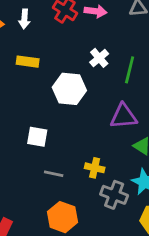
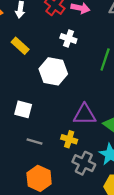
white cross: (99, 58) -> (68, 39), moved, turned -35
yellow rectangle: (28, 62) -> (20, 46), turned 30
purple triangle: (124, 116) -> (85, 114), moved

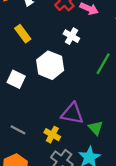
white square: (23, 109) -> (16, 79), moved

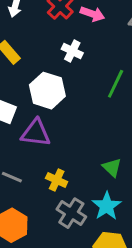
purple triangle: (72, 113) -> (36, 133), moved

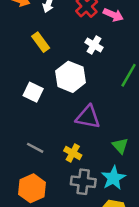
purple triangle: (36, 133) -> (88, 117), moved
gray cross: (71, 213) -> (83, 182), turned -30

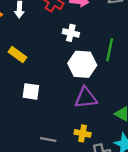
yellow rectangle: (41, 42) -> (17, 55), moved
white hexagon: (71, 77) -> (82, 64), moved

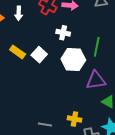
white square: (31, 91) -> (39, 55), moved, turned 35
purple triangle: (86, 98) -> (96, 80), moved

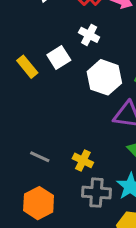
white cross: (63, 33) -> (89, 35), moved
yellow rectangle: (18, 52) -> (27, 67), moved

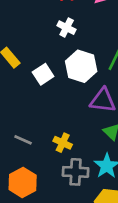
white square: (59, 57) -> (43, 74), moved

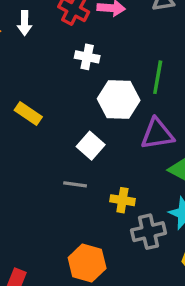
white square: (43, 74) -> (91, 146), moved
gray line: (23, 140) -> (75, 184), moved

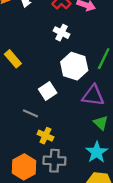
yellow cross: (122, 200) -> (45, 136), moved
gray cross: (149, 232) -> (54, 161), moved

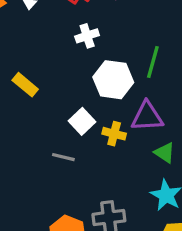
white cross: (61, 33) -> (87, 36), turned -35
yellow cross: (45, 136) -> (114, 134), moved

